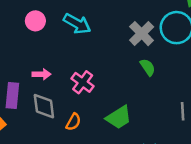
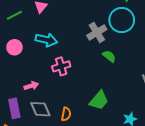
gray cross: (142, 34) -> (97, 32), turned 30
pink cross: (83, 82) -> (61, 66), moved, turned -36

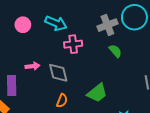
pink cross: (61, 66) -> (73, 44), moved
gray diamond: (40, 109) -> (58, 73), moved

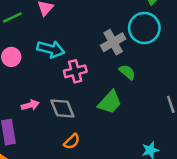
green trapezoid: (97, 93) -> (110, 102), moved
orange semicircle: (62, 101) -> (72, 141), turned 32

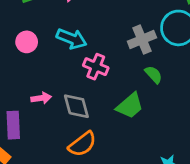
pink cross: (75, 71) -> (96, 67), turned 30
orange semicircle: (72, 141) -> (82, 144), size x1.5

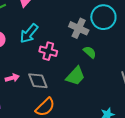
cyan arrow: (72, 39) -> (29, 33), turned 115
gray cross: (142, 39) -> (79, 28), turned -36

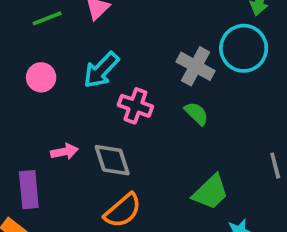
green semicircle: (90, 52) -> (196, 114), moved
green trapezoid: (76, 76) -> (211, 192), moved

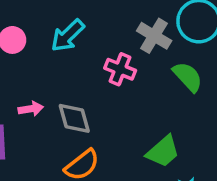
pink cross: (135, 106) -> (120, 69), moved
green semicircle: (196, 114) -> (188, 77), moved, size x1.4

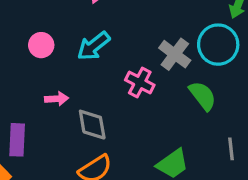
pink arrow: (31, 109) -> (57, 99), moved

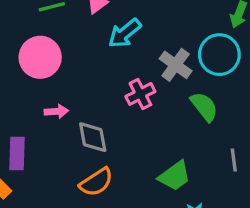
pink circle: (41, 45) -> (40, 57), size x1.6
cyan arrow: (94, 46) -> (125, 33), moved
pink cross: (140, 83) -> (140, 94), turned 36

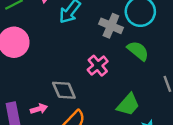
pink cross: (140, 94) -> (98, 66), moved
pink arrow: (56, 111) -> (39, 109), moved

